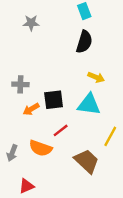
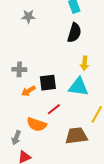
yellow arrow: (96, 77) -> (85, 63), turned 72
gray arrow: (12, 153) -> (16, 138), moved
brown trapezoid: (87, 161) -> (76, 136), turned -50

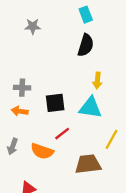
orange arrow: (28, 91) -> (20, 111), moved, turned 40
gray arrow: (16, 138) -> (13, 146), moved

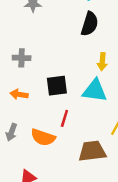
gray cross: (22, 88) -> (22, 58), moved
red line: (62, 134) -> (64, 118), turned -35

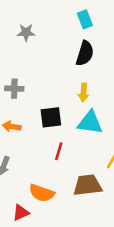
yellow arrow: (102, 62) -> (84, 93), moved
orange semicircle: (43, 137) -> (42, 193), moved

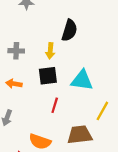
black semicircle: (85, 53) -> (69, 30), moved
yellow arrow: (84, 93) -> (50, 51), moved

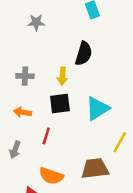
cyan triangle: (82, 80) -> (97, 109), turned -40
red line: (55, 105) -> (46, 136), moved

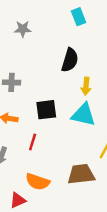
yellow arrow: (62, 76) -> (86, 86), moved
cyan triangle: (97, 109) -> (83, 115), turned 45

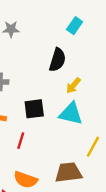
cyan rectangle: (78, 17) -> (75, 26), moved, turned 56
yellow arrow: (86, 86) -> (73, 86), turned 35

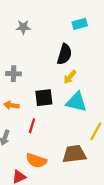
cyan rectangle: (75, 26) -> (80, 24), turned 40
yellow arrow: (73, 86) -> (70, 77), moved

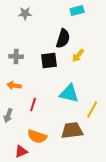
yellow arrow: (70, 77) -> (78, 55), moved
black square: (44, 98) -> (49, 60), moved
cyan triangle: (76, 102) -> (69, 93), moved

